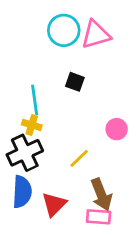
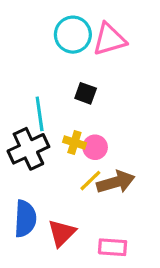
yellow cross: (32, 125) -> (74, 142), moved
pink circle: (117, 129) -> (95, 147), moved
black cross: (25, 153) -> (28, 149), moved
brown arrow: (101, 194) -> (116, 182), moved, turned -84

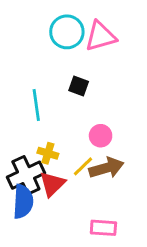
yellow cross: (74, 142) -> (48, 153), moved
pink circle: (95, 147) -> (101, 136), moved
black cross: (28, 149) -> (26, 175), moved
red triangle: (62, 233) -> (52, 184), moved

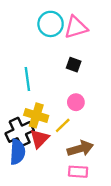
black square: (79, 86) -> (74, 65), moved
yellow cross: (48, 153) -> (36, 115), size x1.5
brown arrow: (106, 168) -> (80, 149), moved

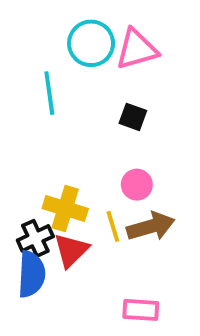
cyan line: (27, 79) -> (49, 93), moved
yellow line: (63, 125) -> (113, 226), turned -63
black cross: (20, 132) -> (35, 238), size x0.7
brown arrow: (80, 149) -> (151, 226), moved

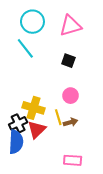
cyan circle: (91, 43) -> (32, 22), moved
cyan line: (49, 93) -> (25, 48), turned -30
brown arrow: (151, 226) -> (71, 122), moved, size x0.6

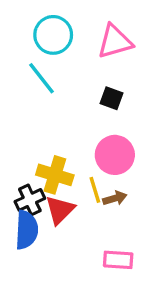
pink circle: (71, 96) -> (115, 155), size x1.5

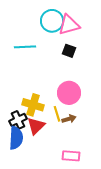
cyan circle: (53, 35) -> (52, 21), moved
cyan line: (42, 78) -> (25, 47), turned -55
black square: (111, 98) -> (69, 51), moved

